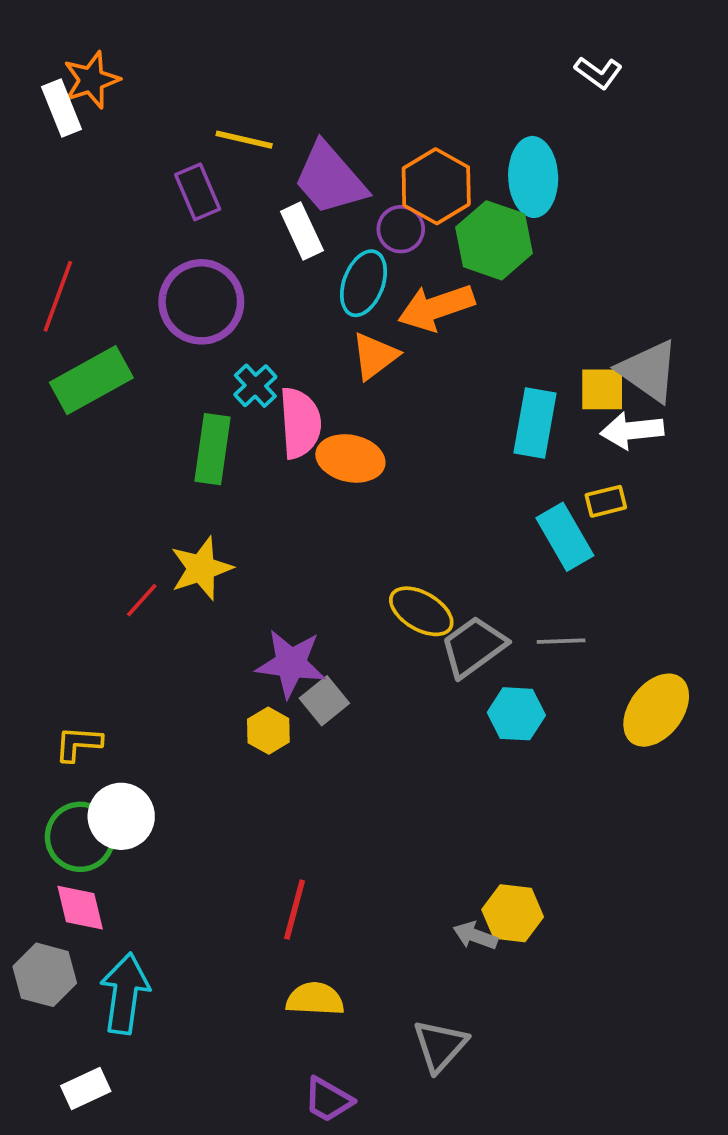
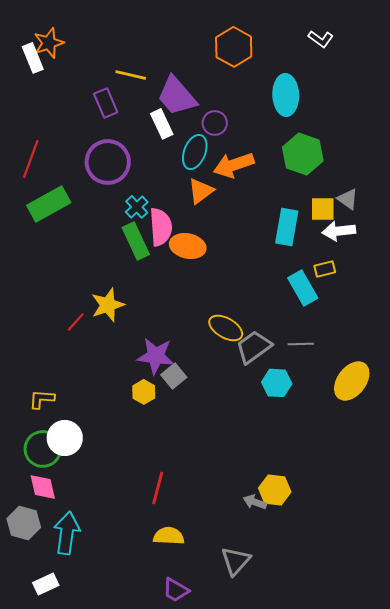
orange hexagon: (436, 186) -> (234, 47), moved
green hexagon: (494, 240) -> (303, 154), moved
gray triangle: (649, 371) -> (348, 199), size x0.6
green rectangle: (213, 449) -> (136, 241), moved, turned -33

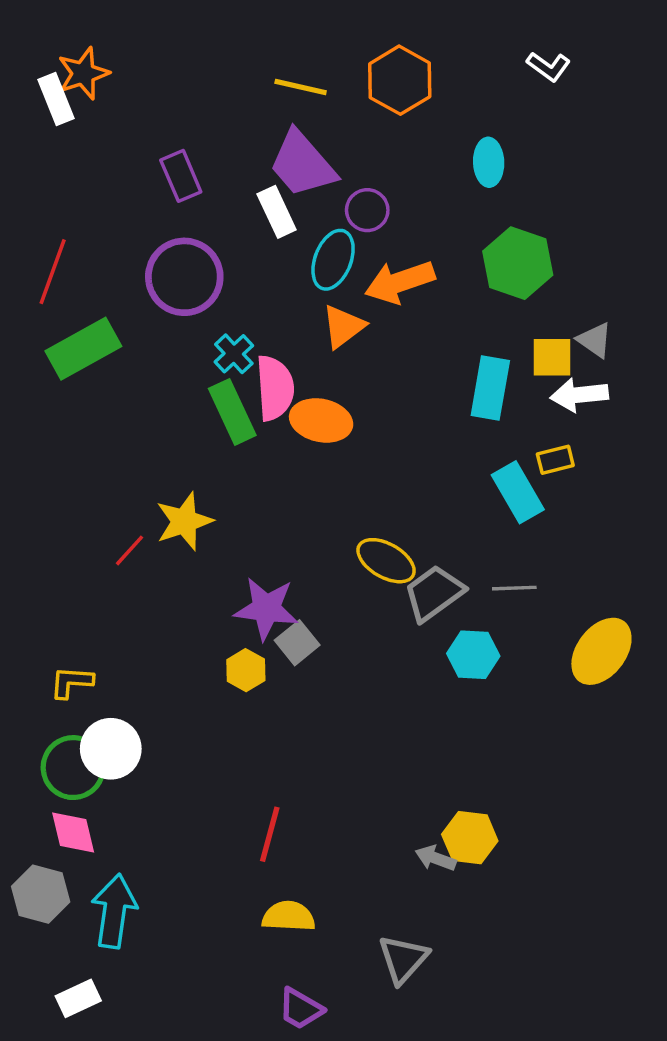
yellow line: (131, 75) -> (301, 87), moved
cyan ellipse: (286, 95) -> (489, 162), size x0.7

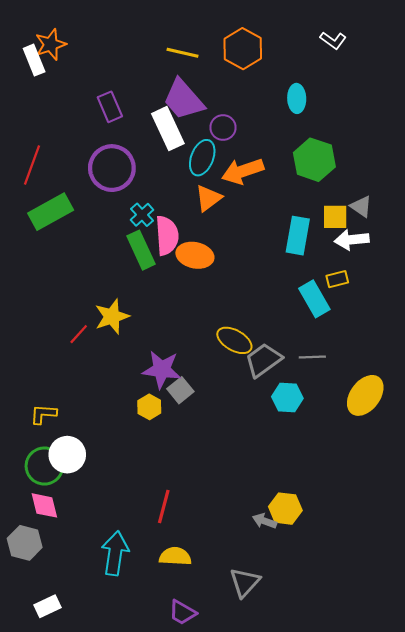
white rectangle: (277, 212) -> (168, 129), size x1.4
cyan arrow: (114, 911) -> (115, 553), moved

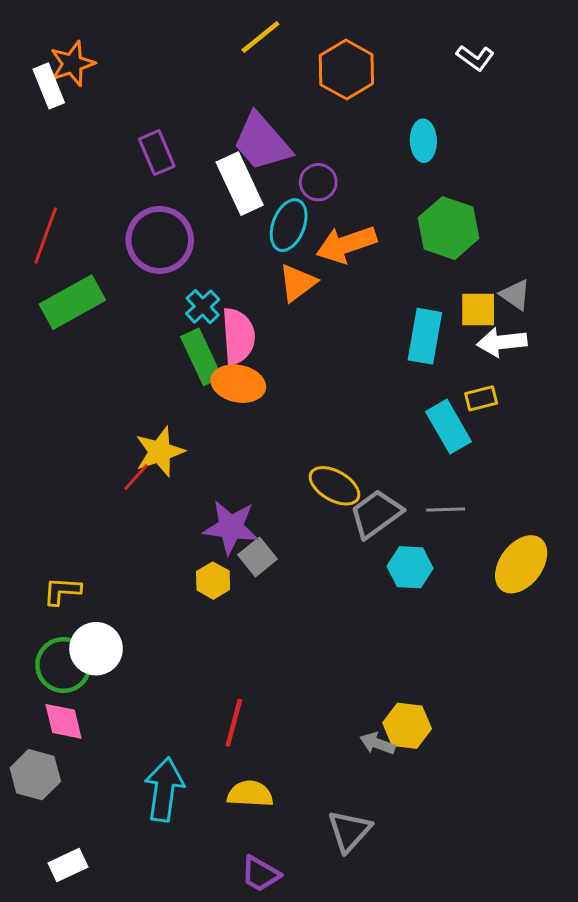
yellow line: (182, 53) -> (260, 37), moved, turned -52
orange ellipse: (195, 255) -> (238, 384), moved
red line: (79, 334) -> (136, 477), moved

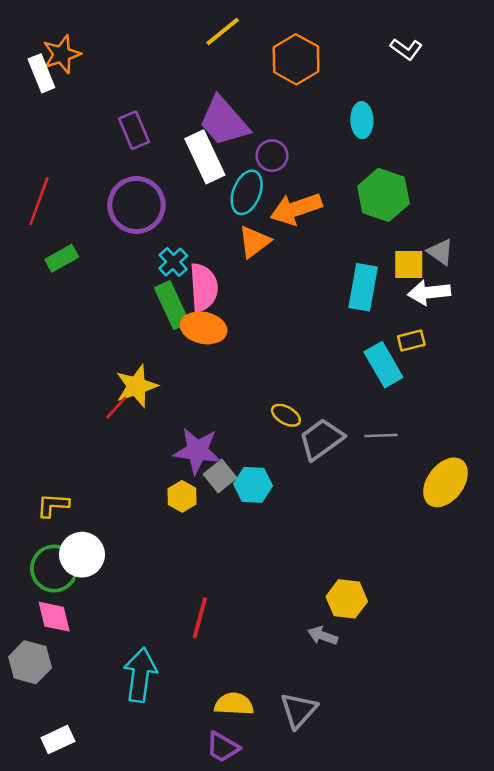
green rectangle: (72, 302) -> (62, 258), size x0.6
yellow ellipse: (335, 486) -> (286, 415), size x0.7
cyan hexagon: (410, 567) -> (253, 485), moved
yellow hexagon: (407, 726) -> (347, 599), moved
yellow semicircle: (250, 794) -> (234, 704), moved

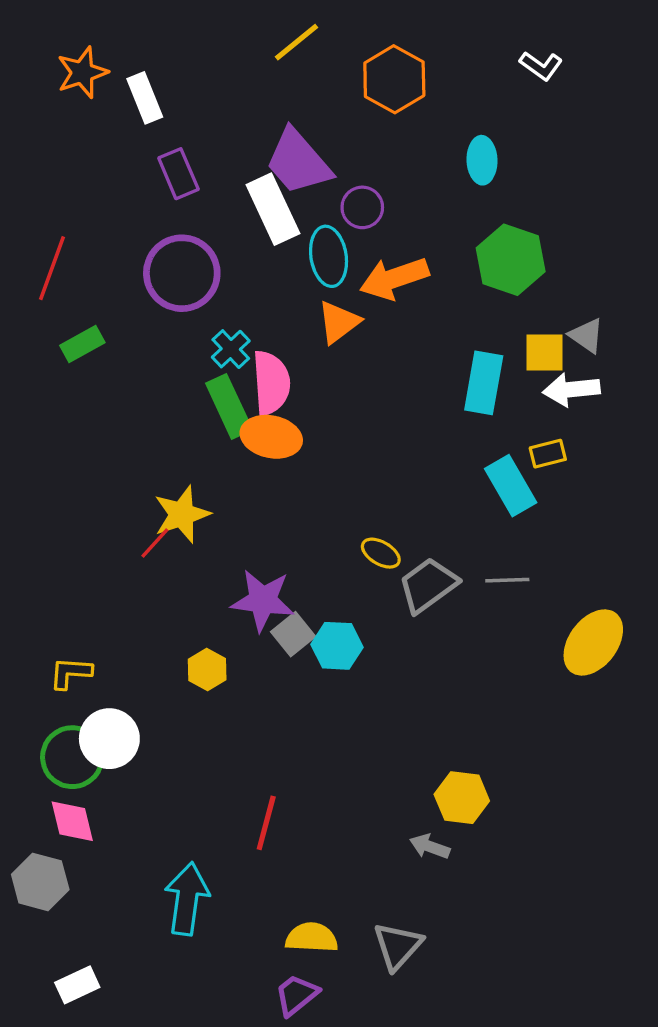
white rectangle: (41, 73) -> (145, 98), moved
cyan ellipse: (247, 192) -> (329, 256), turned -30
yellow hexagon: (182, 496) -> (207, 669), moved
purple trapezoid: (223, 747) -> (297, 995), turned 111

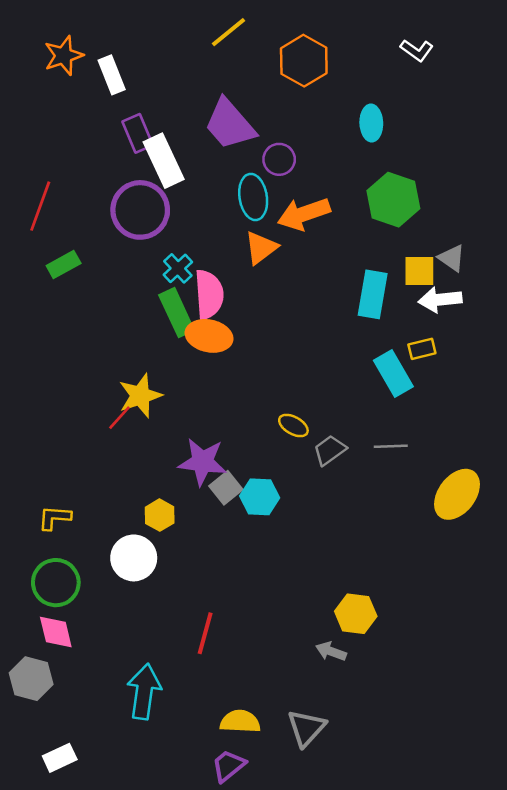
white rectangle: (273, 209) -> (164, 161), moved
gray trapezoid: (428, 585) -> (330, 450), size x0.7
white circle: (109, 739) -> (134, 558), moved

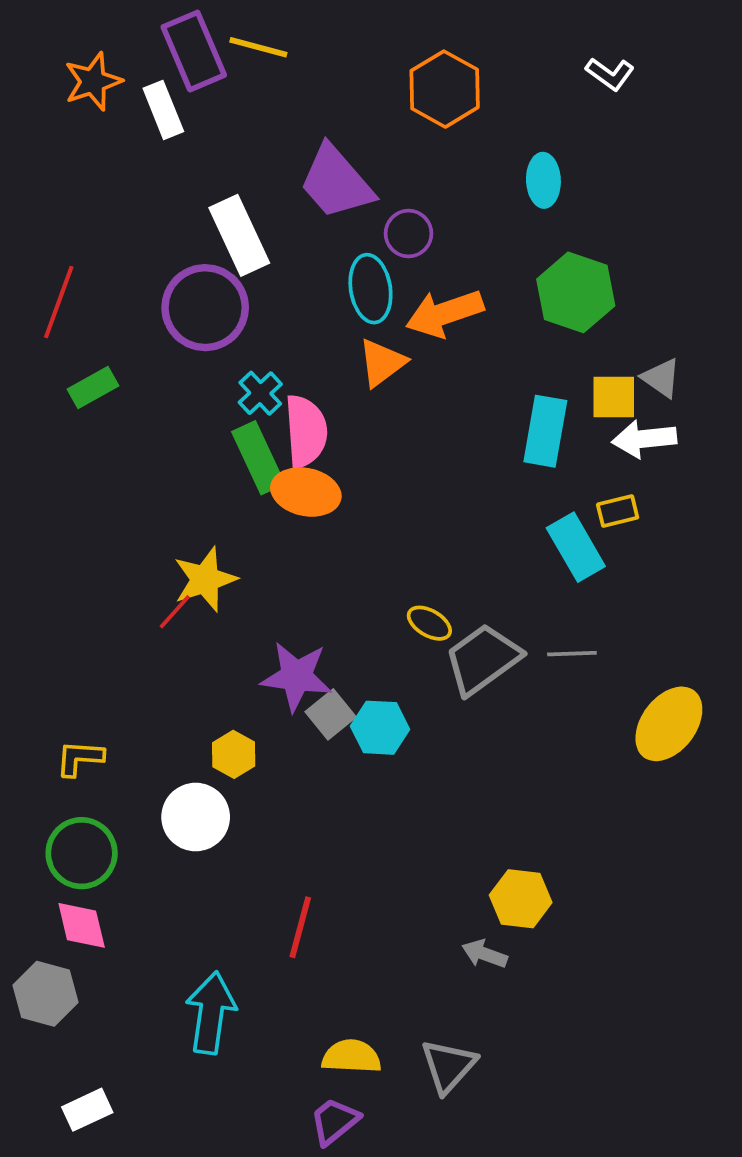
yellow line: (228, 32) -> (258, 47), moved, turned 54
purple rectangle: (138, 133) -> (194, 51), moved, size x1.4
gray trapezoid: (330, 450) -> (483, 659), size x1.6

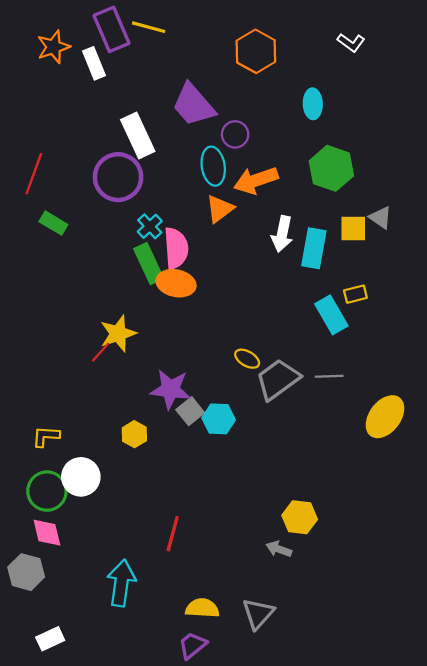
green rectangle: (93, 387) -> (53, 223), turned 60
white arrow: (644, 439) -> (282, 234), moved, turned -72
white circle: (196, 817) -> (81, 477), moved

